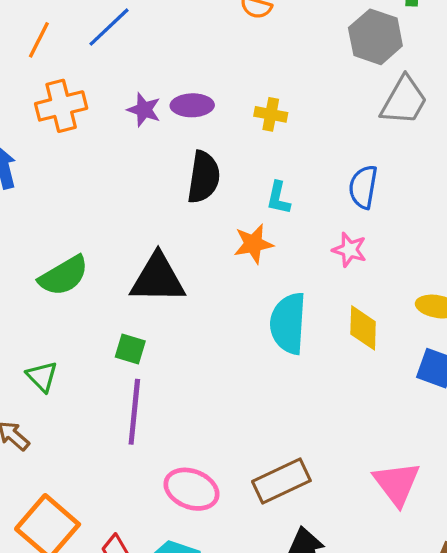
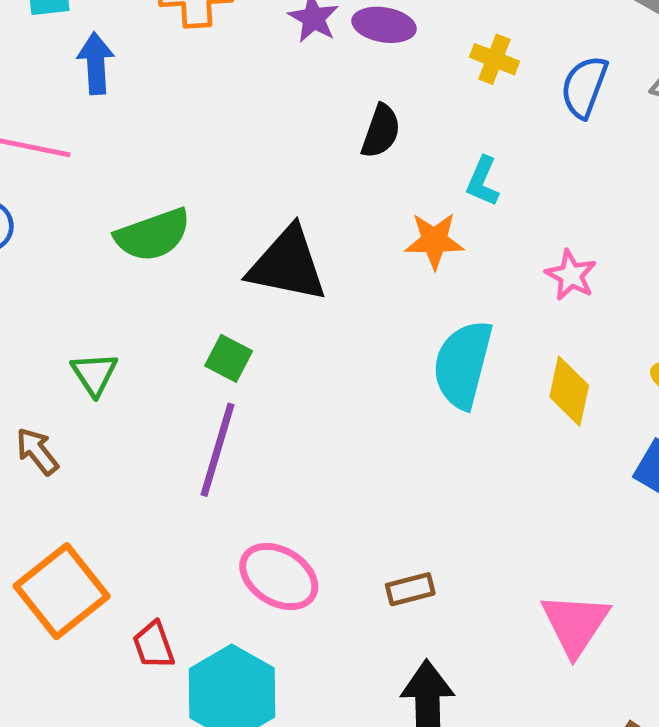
black semicircle: (204, 177) -> (381, 131), size x0.7
blue semicircle: (363, 187) -> (584, 87), moved
brown rectangle: (281, 481) -> (410, 589), size x0.6

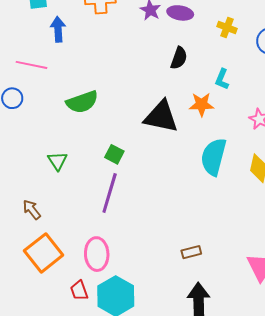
black triangle: (287, 264) -> (161, 117), moved
brown arrow: (37, 451) -> (32, 210), moved
pink ellipse: (279, 576) -> (97, 254), moved, turned 56
red trapezoid: (154, 645) -> (79, 291), moved

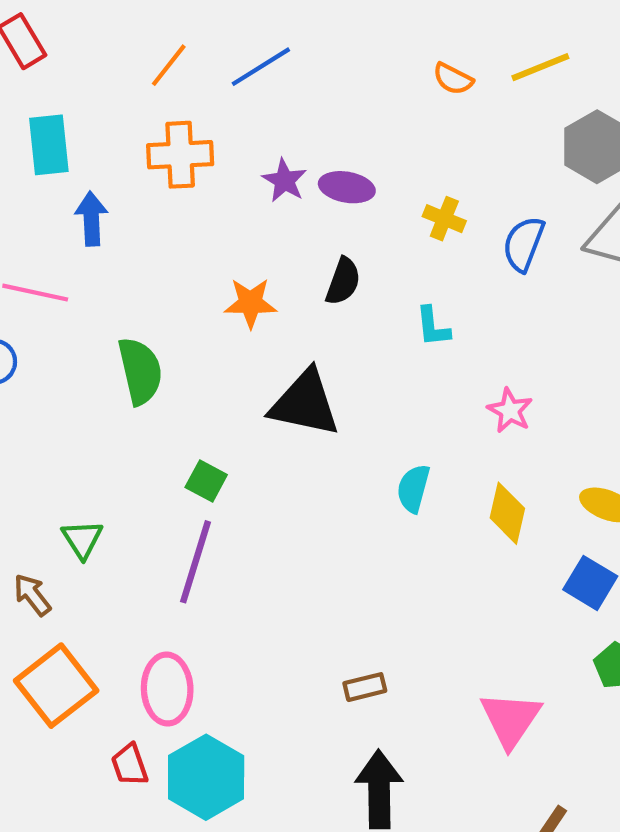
cyan L-shape: (222, 79) -> (433, 327), turned -30
green semicircle: (82, 102) -> (140, 371), turned -84
orange star: (202, 104) -> (250, 303), moved
cyan semicircle: (214, 157) -> (413, 488), size x0.6
green triangle: (57, 161) -> (82, 539), moved

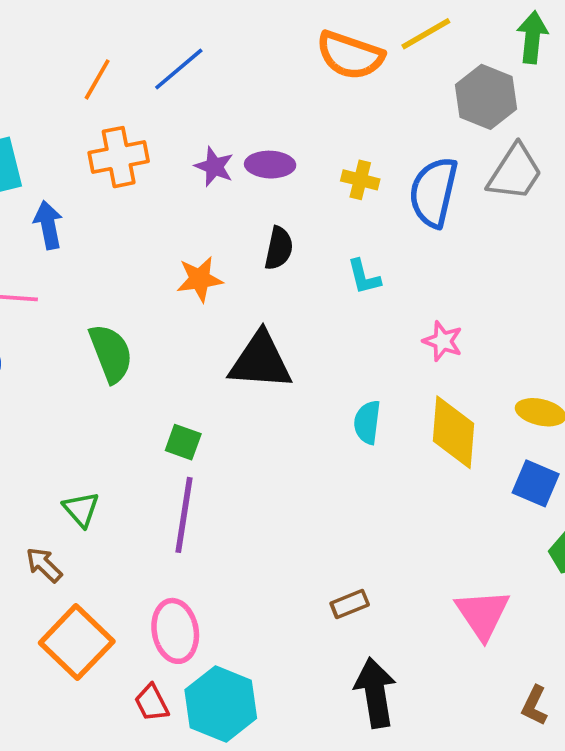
orange semicircle: (453, 79) -> (350, 55), size x1.8
blue semicircle: (524, 244) -> (433, 192), size x1.4
yellow diamond: (507, 513) -> (454, 432), size x1.4

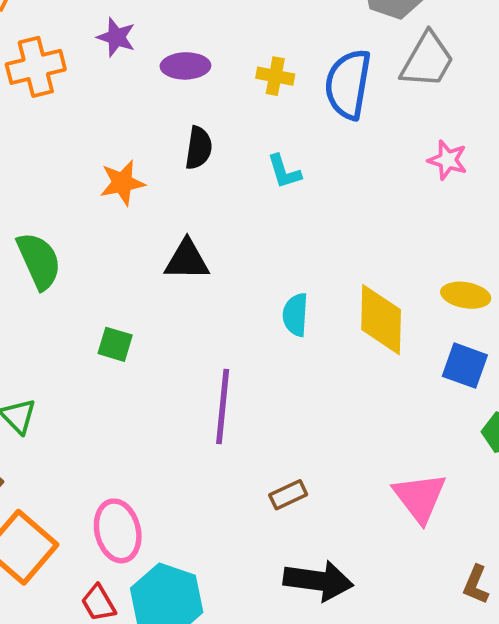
purple star: (214, 167) -> (116, 37), moved
pink star: (443, 341) -> (448, 160), moved
black triangle: (260, 361) -> (187, 260), size x0.7
purple line: (184, 515) -> (223, 407), moved
black arrow: (375, 693) -> (318, 581), turned 110

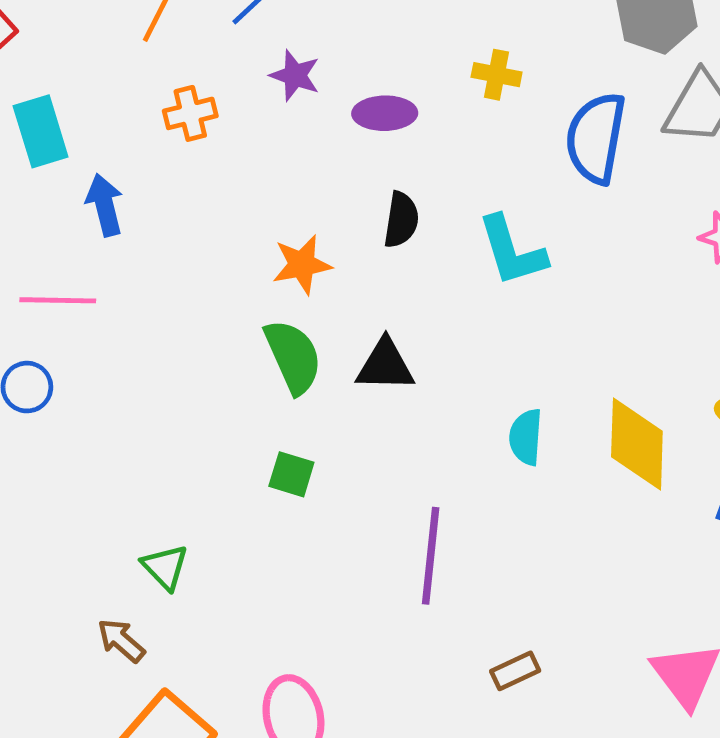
orange cross: (36, 67) -> (190, 113), size x0.7
yellow cross: (275, 76) -> (497, 75), moved
cyan L-shape: (284, 171) -> (512, 251), size x1.6
green semicircle: (39, 261) -> (293, 357), moved

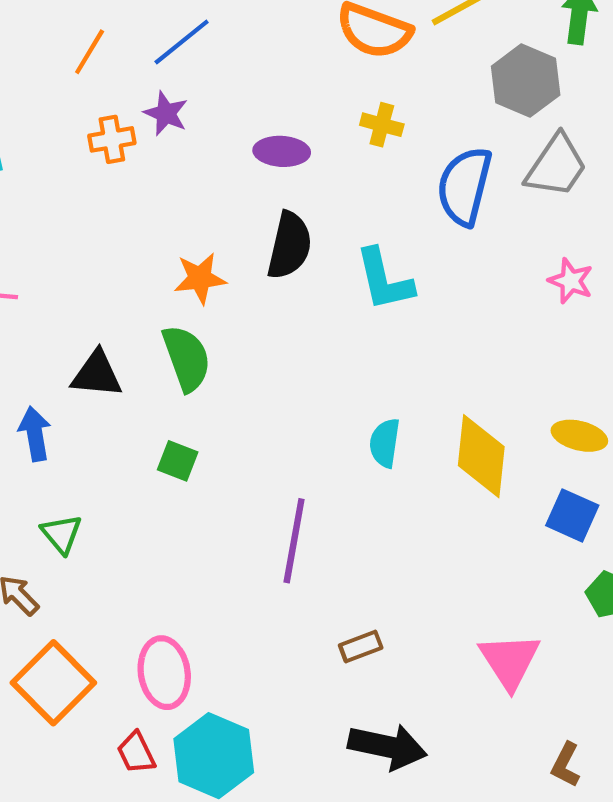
purple star: (295, 75) -> (166, 113), moved
blue arrow: (105, 205) -> (35, 434), moved
black semicircle: (401, 220) -> (289, 246), size x1.4
black triangle: (385, 365) -> (97, 374), moved

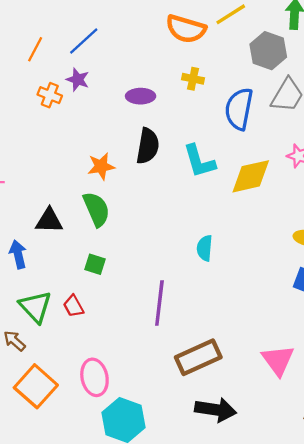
orange cross: (112, 139) -> (50, 95), turned 35
yellow diamond: (481, 456) -> (251, 176), moved, turned 75
green triangle: (62, 534) -> (35, 307), size x1.5
brown rectangle: (361, 646) -> (198, 357), size x2.0
red trapezoid: (136, 753) -> (73, 306), moved

